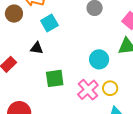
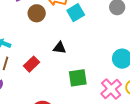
cyan square: (49, 23) -> (76, 13), moved

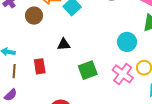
red rectangle: (32, 64) -> (40, 66), turned -42

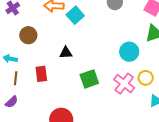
brown circle: (34, 16) -> (28, 35), moved

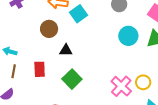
brown circle: (28, 35) -> (49, 29), moved
cyan circle: (129, 52) -> (128, 36), moved
green square: (89, 79) -> (72, 79), moved, turned -30

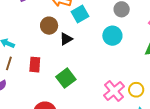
cyan circle: (128, 36) -> (112, 36), moved
black triangle: (66, 50) -> (66, 39), moved, turned -40

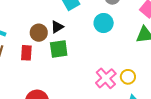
brown circle: (49, 26) -> (39, 33), moved
green square: (66, 78) -> (59, 49), moved, turned 30

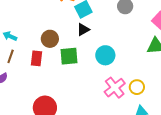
cyan circle: (104, 23) -> (105, 55), moved
black triangle: (57, 27) -> (83, 30), moved

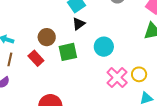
red rectangle: (37, 58) -> (36, 58), turned -42

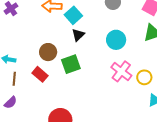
cyan circle: (104, 47) -> (116, 40), moved
pink cross: (117, 78) -> (121, 71), moved

